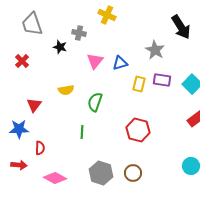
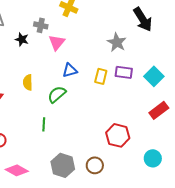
pink triangle: (95, 61) -> (57, 42), moved
blue triangle: (120, 63) -> (70, 70), moved
yellow semicircle: (66, 90) -> (28, 82), turned 98
green semicircle: (95, 102) -> (57, 94), turned 30
red hexagon: (138, 130) -> (118, 135), moved

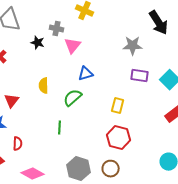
gray star: (117, 42) -> (133, 46), turned -30
yellow rectangle: (101, 76) -> (118, 106), moved
red hexagon: (118, 135) -> (119, 138), moved

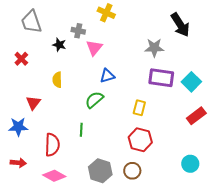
purple rectangle: (140, 76) -> (161, 78), size x1.4
yellow semicircle: (44, 86) -> (57, 80), moved
red semicircle: (18, 144) -> (52, 145), moved, size x1.6

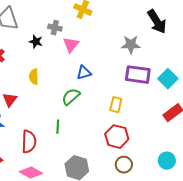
brown circle: (132, 171) -> (124, 165), moved

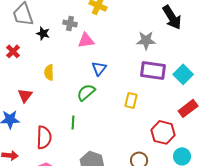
black star: (36, 42) -> (43, 33), moved
pink triangle: (71, 45) -> (86, 40), turned 42
blue triangle: (84, 73) -> (99, 68), turned -35
red hexagon: (117, 137) -> (163, 132), moved

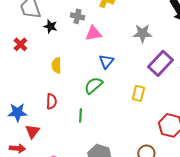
gray star: (146, 40) -> (142, 33), moved
purple rectangle: (153, 70) -> (160, 63), turned -55
red triangle: (25, 95) -> (32, 131), moved
red semicircle: (44, 137) -> (51, 101), moved, size x0.7

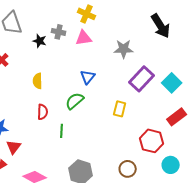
black star: (50, 26) -> (40, 41), moved
pink triangle: (93, 33) -> (84, 38), moved
red semicircle: (51, 101) -> (43, 112), moved

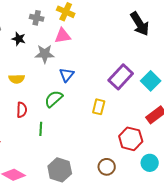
gray cross: (59, 32) -> (37, 18), moved
gray star: (124, 49) -> (45, 54), moved
yellow semicircle: (38, 81) -> (17, 79), turned -91

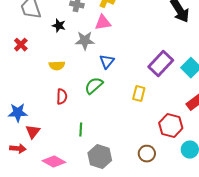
green line: (41, 129) -> (81, 130), moved

